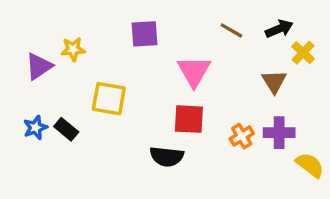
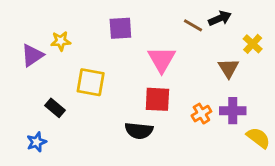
black arrow: (279, 29) -> (220, 18), moved
blue star: (35, 128) -> (37, 142), moved

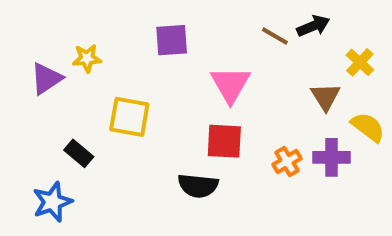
yellow semicircle: (258, 138) -> (368, 127), moved
blue star: (37, 142) -> (52, 202), size x1.4

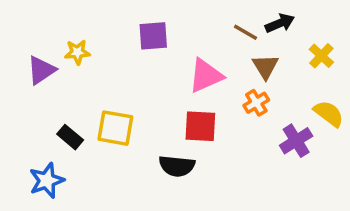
pink triangle: (230, 85) -> (206, 76), turned 36
brown triangle: (325, 97) -> (265, 67), moved
yellow square: (129, 117) -> (115, 128), moved
purple cross: (331, 157) -> (296, 141), turned -32
orange cross: (287, 161) -> (256, 103), moved

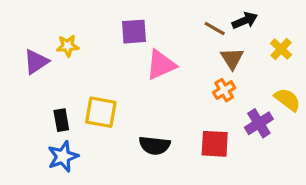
pink triangle: (206, 76) -> (161, 65), moved
red square: (200, 126) -> (215, 144), moved
black rectangle: (70, 137) -> (61, 120), turned 40
blue star: (47, 180) -> (63, 156), moved

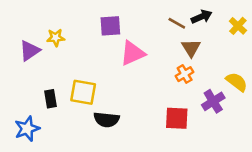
yellow cross: (281, 49) -> (238, 26), moved
black semicircle: (155, 145) -> (106, 120), moved
blue star: (63, 156) -> (27, 129), moved

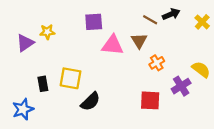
brown triangle: (191, 48) -> (139, 41), moved
pink triangle: (133, 53) -> (113, 45), turned 30
black semicircle: (106, 120) -> (90, 102), turned -50

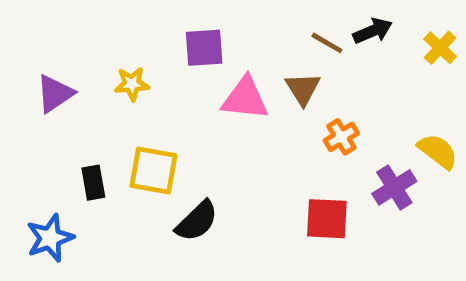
yellow star: (47, 32) -> (132, 84), moved

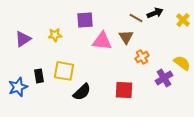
red square: (327, 219) -> (124, 90), moved
blue star: (50, 238) -> (18, 87), moved

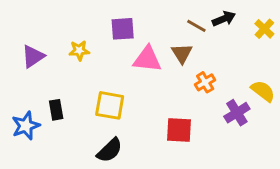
yellow square: (64, 71) -> (110, 105), moved
black semicircle: (82, 92) -> (110, 150), moved

